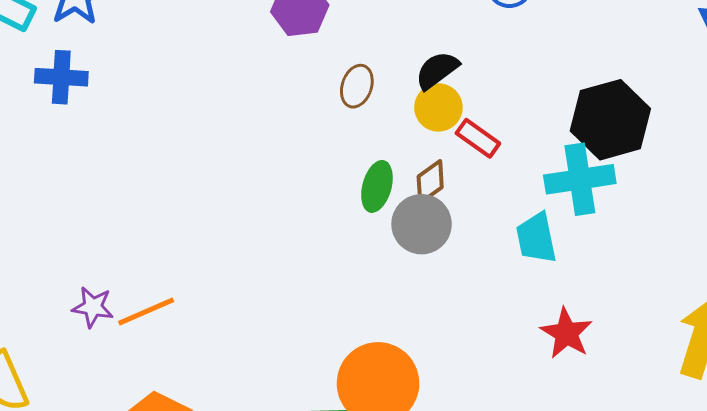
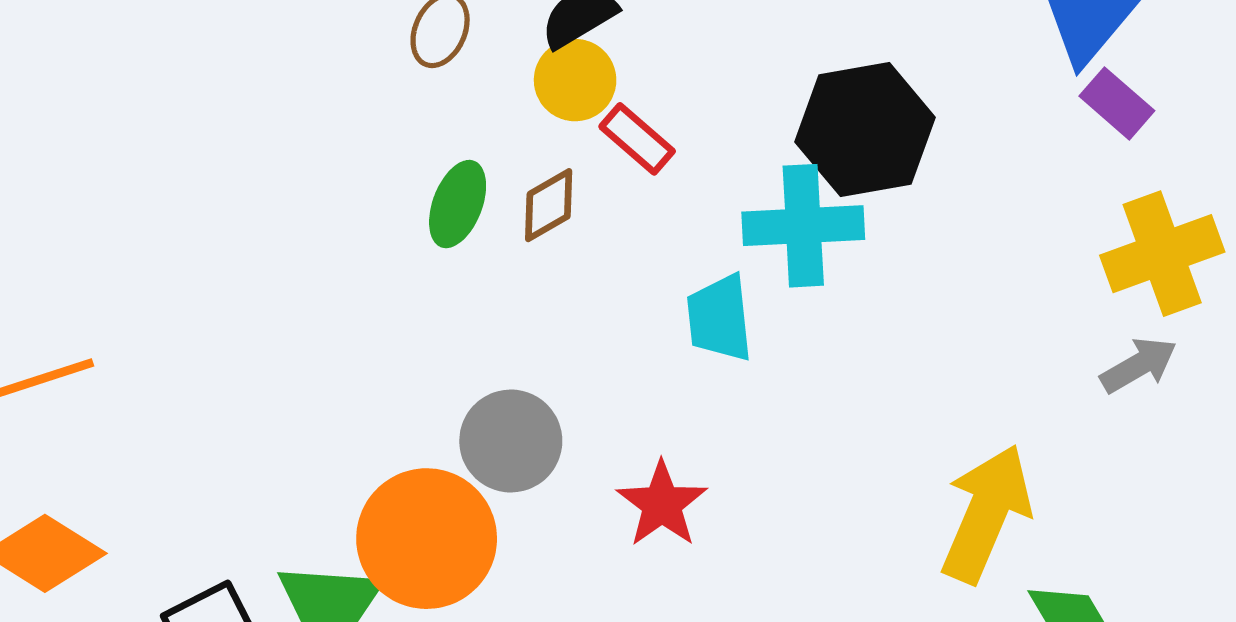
gray circle: (422, 224) -> (511, 441), moved
red star: (566, 333) -> (662, 504), moved

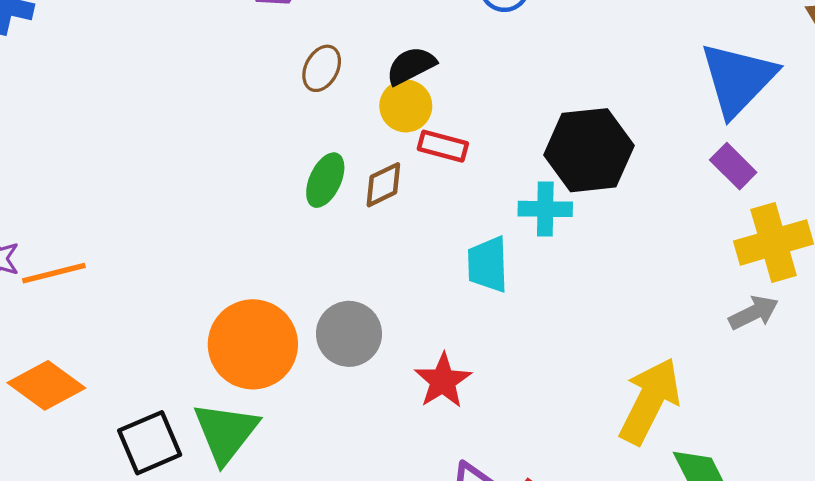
purple rectangle: (1117, 103) -> (733, 166), moved
red rectangle: (637, 139) -> (443, 146), turned -30
cyan cross: (803, 226) -> (545, 209), size x0.7
orange circle: (427, 539) -> (253, 344), moved

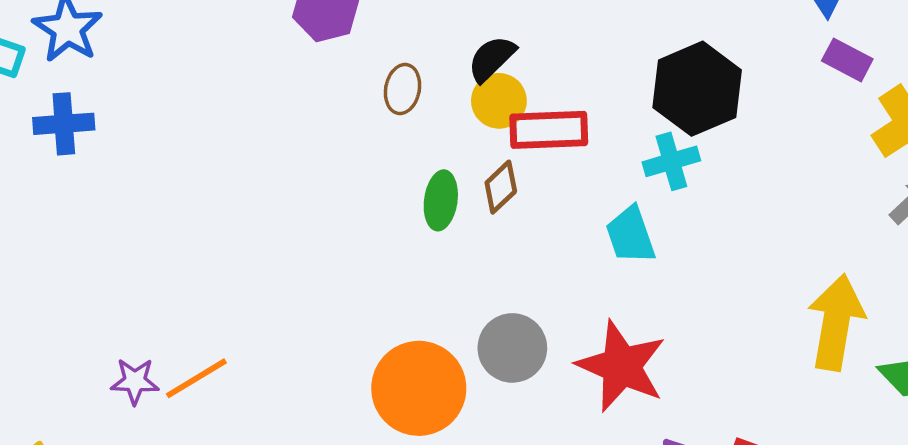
red rectangle: (443, 146) -> (549, 130), size x1.5
red star: (443, 381) -> (621, 366), size x1.5

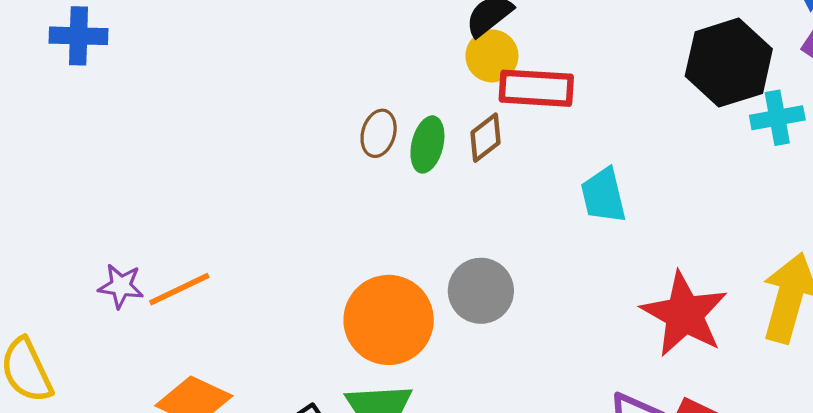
brown ellipse: (403, 89) -> (379, 133), moved
black hexagon: (697, 89) -> (729, 63), moved
cyan cross: (671, 161) -> (777, 118), moved
red star: (621, 366) -> (684, 314), moved

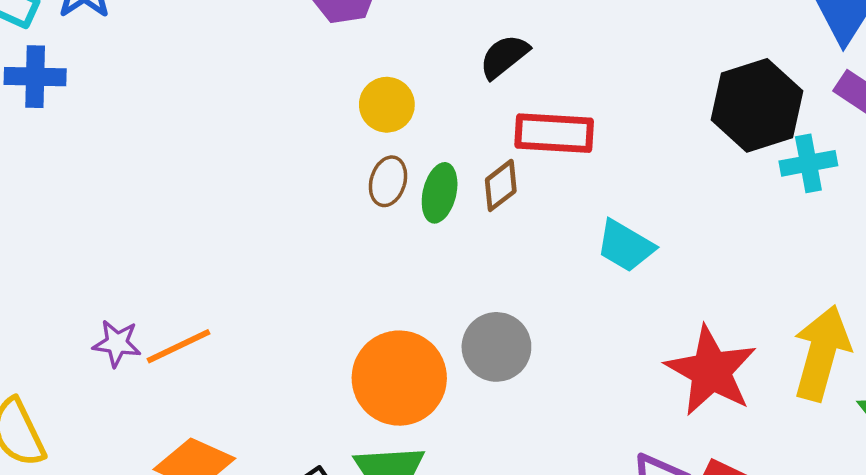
blue cross: (78, 36) -> (35, 77), moved
yellow circle: (492, 56) -> (387, 105), moved
cyan trapezoid: (603, 195) -> (625, 246), turned -46

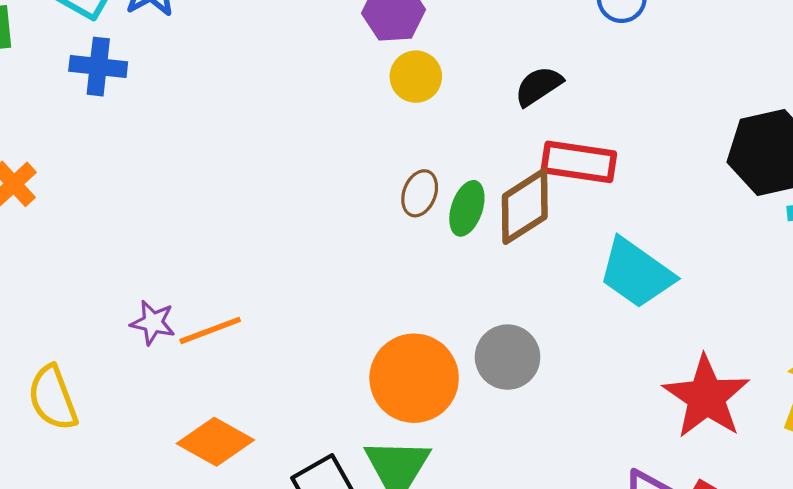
yellow circle: (387, 105) -> (416, 77), moved
brown diamond: (501, 185) -> (525, 206), size x1.6
cyan trapezoid: (625, 246) -> (636, 273), size x1.4

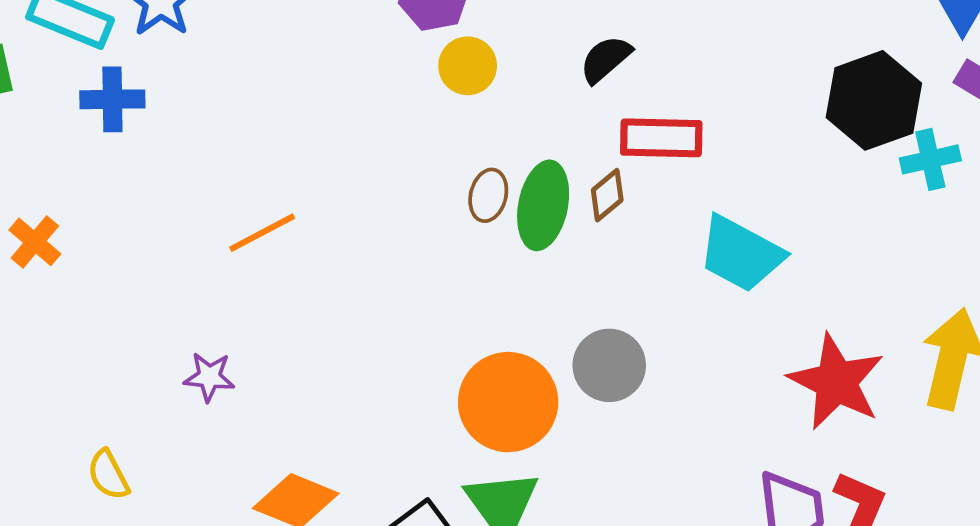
brown diamond: (525, 206) -> (607, 195), size x0.6
green ellipse: (467, 208) -> (543, 205), size x1.4
orange line: (210, 330) -> (262, 233), moved
yellow semicircle: (53, 398) -> (108, 475), size x0.7

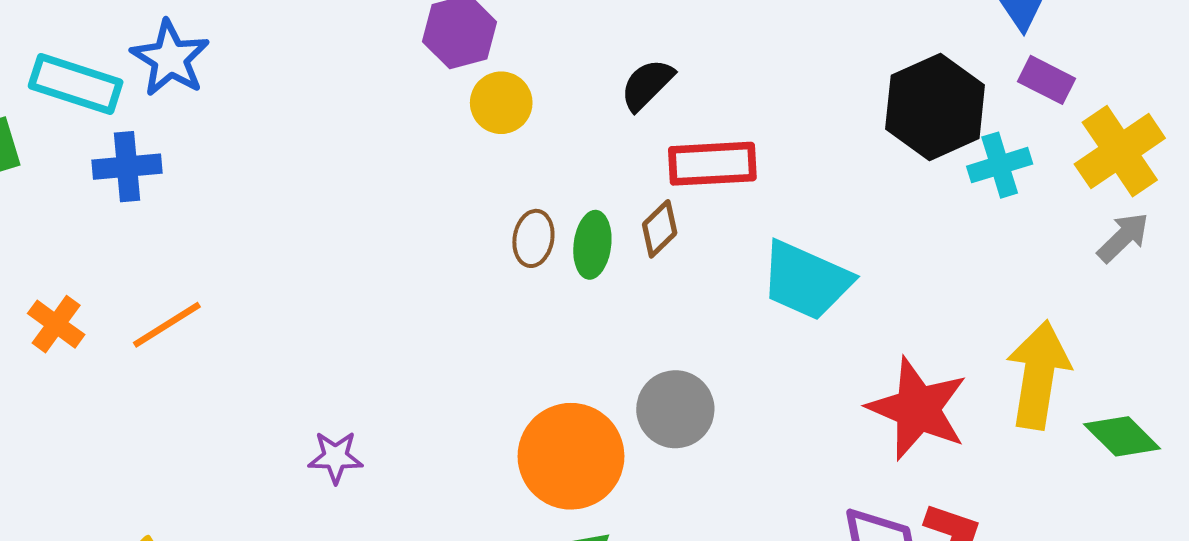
green ellipse: (543, 205) -> (592, 245), size x0.7
orange line: (262, 233) -> (167, 325), moved
purple star: (209, 377) -> (335, 457), moved

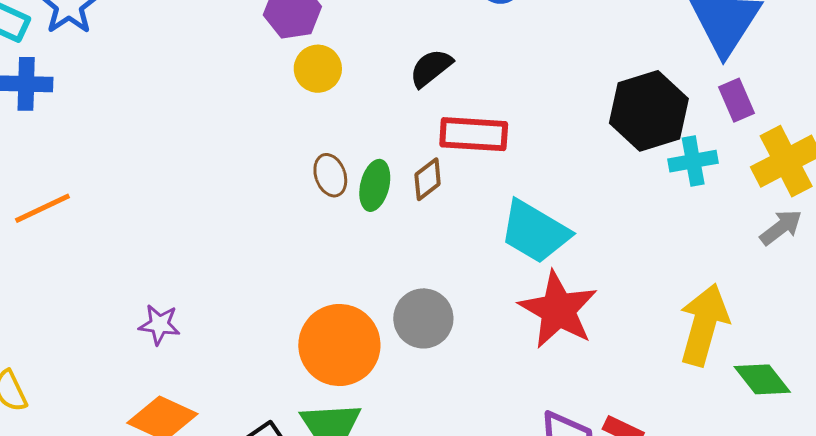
purple rectangle: (1047, 80) -> (737, 100), turned 33
brown ellipse: (533, 238) -> (330, 175), turned -36
red star: (918, 409) -> (558, 310), moved

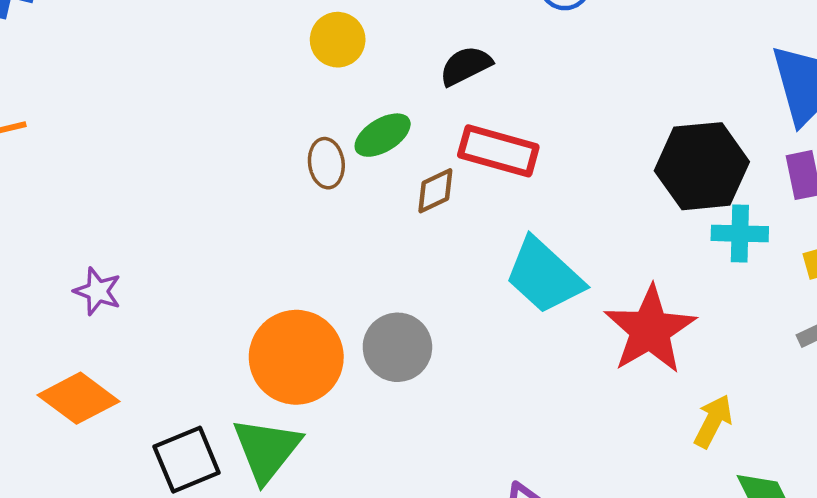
green ellipse: (375, 185) -> (383, 135), moved, turned 33
red star: (558, 310) -> (650, 330), moved
yellow arrow: (704, 325) -> (713, 421), size x0.6

